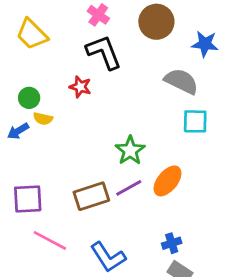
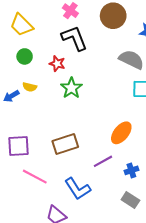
green circle: (29, 98) -> (25, 56), moved
green star: (130, 150) -> (71, 88), moved
purple line: (129, 188) -> (103, 161), moved
blue cross: (172, 243) -> (131, 170), moved

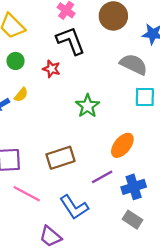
yellow semicircle: (30, 87) -> (21, 95), turned -64
green star: (71, 88) -> (88, 106), moved
blue cross: (131, 170) -> (134, 187), size x1.5

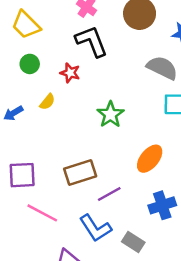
yellow semicircle: (21, 95) -> (47, 102), moved
purple line: (102, 177) -> (109, 194), moved
gray rectangle: (132, 220) -> (133, 242), moved

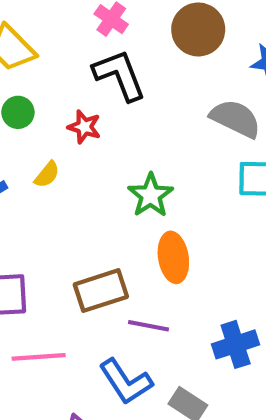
orange ellipse: (150, 159) -> (173, 257), moved, turned -48
purple line: (109, 194) -> (148, 326), turned 40
pink line: (42, 213) -> (39, 357), turned -32

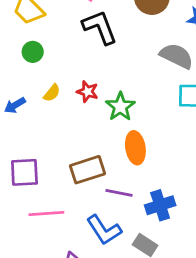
red star: (84, 127) -> (87, 92), moved
blue cross: (236, 344) -> (160, 205), moved

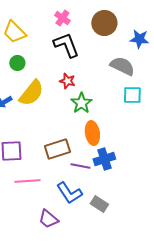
red star: (87, 92) -> (67, 81), moved
yellow semicircle: (52, 93) -> (31, 93), size x2.0
blue cross: (160, 205) -> (104, 159), moved

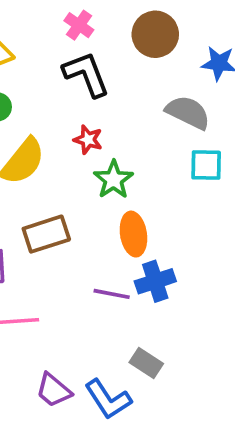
brown rectangle: (57, 149) -> (46, 234), moved
blue L-shape: (69, 193) -> (108, 399), moved

